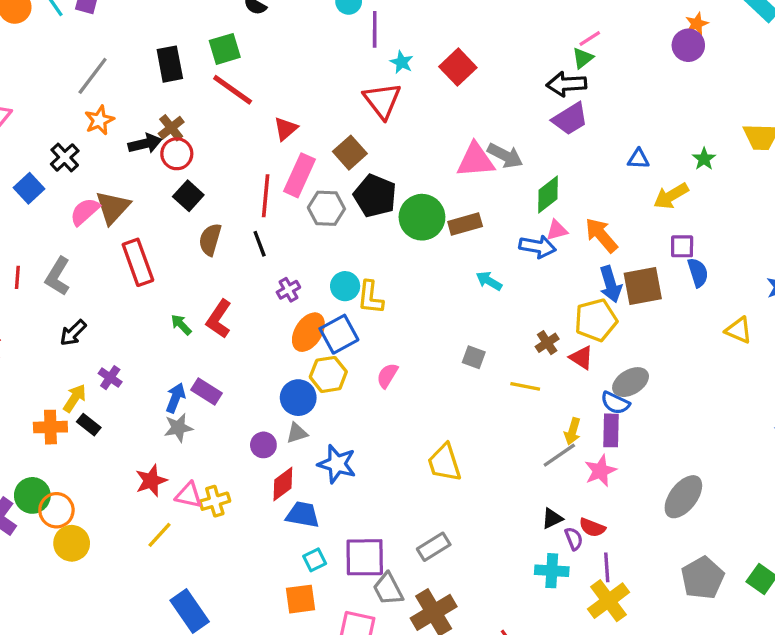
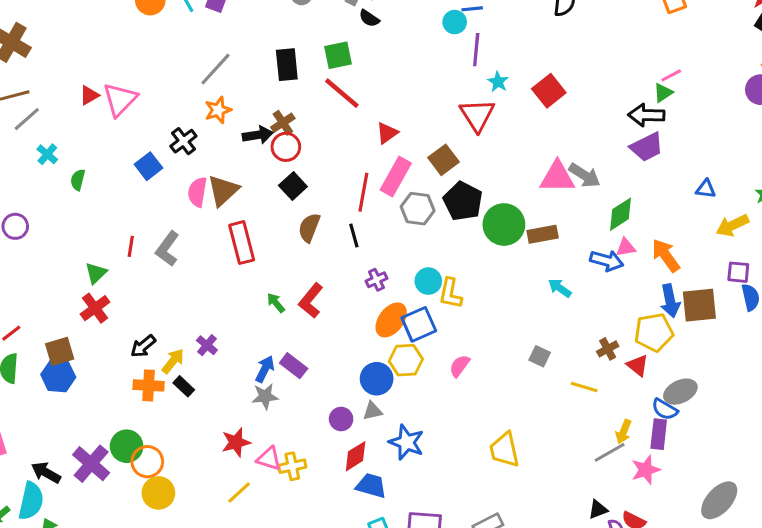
pink semicircle: (85, 212) -> (197, 192), turned -44
black arrow: (73, 333) -> (143, 346), moved

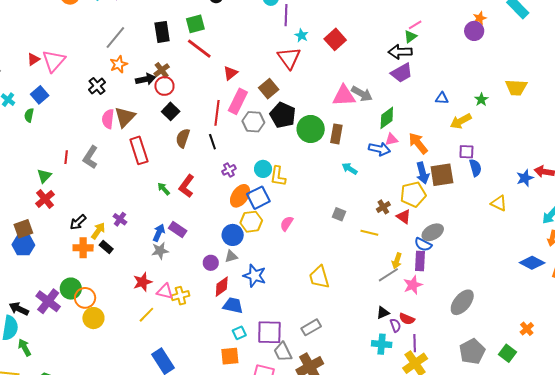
blue square: (149, 166) -> (40, 95), moved
brown rectangle: (543, 234) -> (336, 134), turned -66

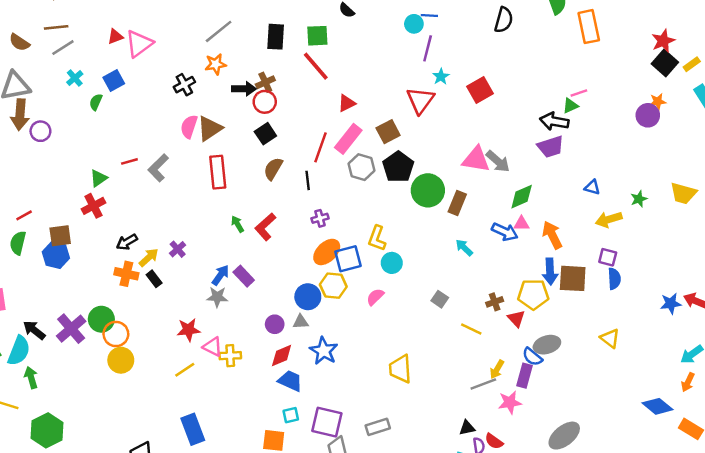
red line: (66, 157) -> (129, 161), turned 56
cyan circle: (263, 169) -> (392, 263), moved
yellow triangle: (499, 203) -> (610, 338), moved

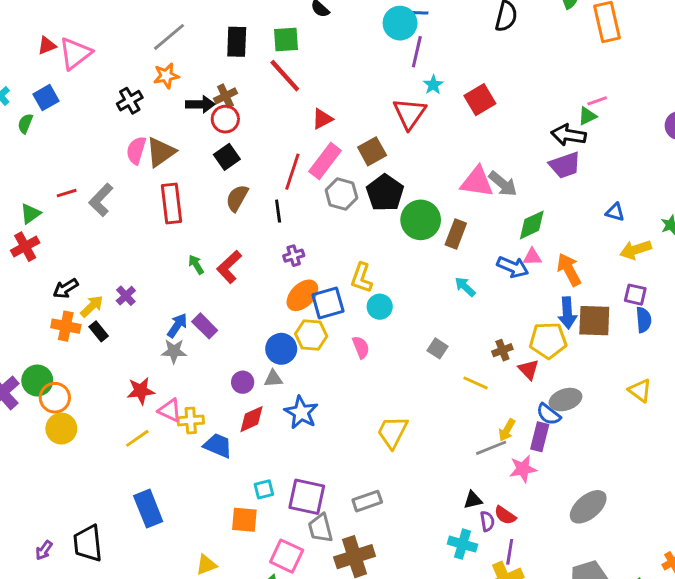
cyan circle: (414, 24) -> (400, 23), size x1.5
pink semicircle: (375, 297) -> (361, 347), turned 114
yellow trapezoid: (400, 369) -> (392, 432), turned 32
blue trapezoid: (290, 381) -> (218, 446), moved

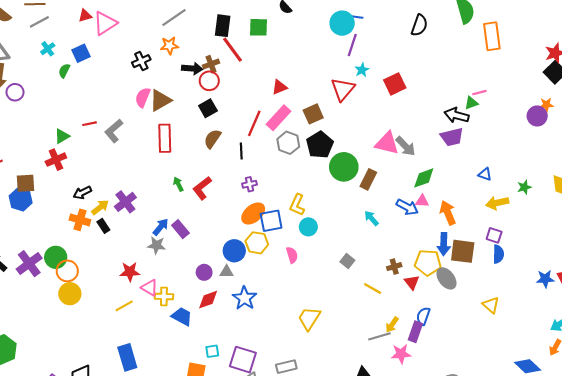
red line: (285, 76) -> (232, 50), moved
purple cross: (126, 296) -> (125, 202), size x1.5
gray ellipse: (565, 400) -> (446, 278), moved, turned 65
blue semicircle: (549, 414) -> (423, 316), turned 66

